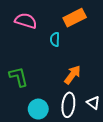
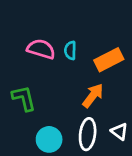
orange rectangle: (75, 18) -> (109, 60), moved
pink semicircle: (26, 21) -> (41, 49), moved

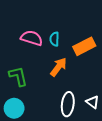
orange arrow: (93, 96) -> (58, 67), moved
cyan circle: (49, 139) -> (14, 108), moved

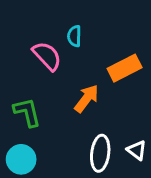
pink semicircle: (32, 38) -> (47, 56), turned 30
cyan semicircle: (54, 39) -> (74, 36), moved

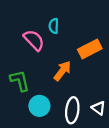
cyan circle: (21, 159) -> (39, 106), moved

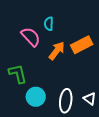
orange arrow: (62, 71) -> (57, 51), moved

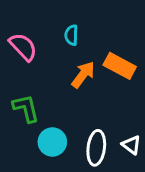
pink semicircle: (31, 37) -> (23, 47), moved
orange rectangle: (82, 45) -> (120, 66), turned 55

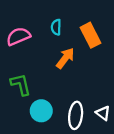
pink semicircle: (23, 47) -> (18, 36), turned -70
orange rectangle: (120, 66) -> (90, 35), moved, turned 35

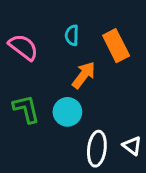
pink semicircle: (18, 36) -> (23, 47), turned 60
cyan circle: (41, 111) -> (67, 112), moved

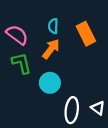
orange arrow: (84, 75) -> (51, 49), moved
green L-shape: (26, 109) -> (21, 63), moved

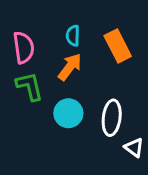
pink semicircle: (17, 35) -> (24, 48), turned 45
white ellipse: (72, 110) -> (112, 118), moved

